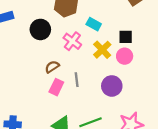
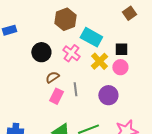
cyan rectangle: (94, 24) -> (91, 37), size x1.5
black circle: (40, 29) -> (41, 52), moved

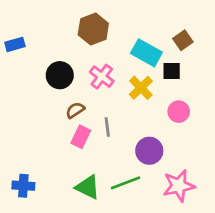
brown square: (129, 13) -> (183, 40), moved
cyan rectangle: (91, 37) -> (146, 53), moved
pink circle: (120, 67) -> (179, 112), moved
purple circle: (108, 95) -> (149, 151), moved

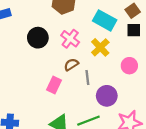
black square: (172, 71) -> (134, 30), moved
brown semicircle: (75, 110) -> (71, 65), moved
gray line: (107, 127) -> (87, 78), moved

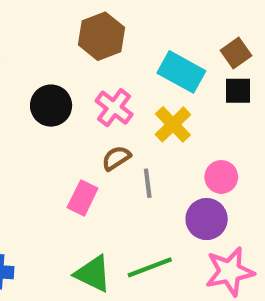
pink circle: (129, 66) -> (221, 177), moved
purple circle: (107, 96) -> (207, 219), moved

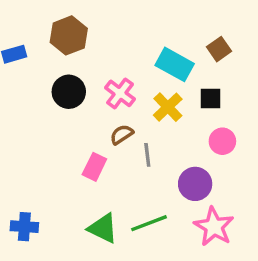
brown hexagon: (101, 36) -> (69, 35), moved
black square: (238, 91) -> (210, 99), moved
pink circle: (221, 177) -> (222, 141), moved
pink star: (230, 272) -> (214, 227), turned -30

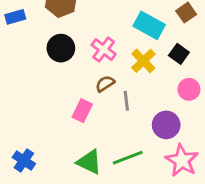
black square: (210, 99) -> (179, 54), turned 36
blue cross: (24, 227) -> (24, 160), turned 30

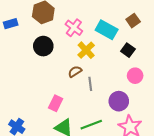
pink cross: (104, 50) -> (74, 28), moved
yellow cross: (143, 61) -> (86, 50), moved
pink rectangle: (82, 111) -> (56, 103), moved

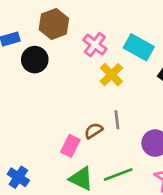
black circle: (43, 46) -> (35, 60), moved
brown semicircle: (75, 72) -> (94, 131), moved

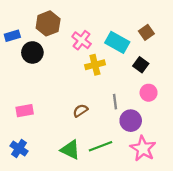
yellow cross: (111, 75) -> (95, 65), turned 30
gray line: (117, 120) -> (115, 102), moved
pink rectangle: (70, 146) -> (25, 111), moved, turned 54

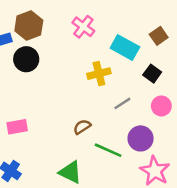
brown hexagon: (48, 23) -> (29, 25), moved
pink cross: (82, 40) -> (83, 27), moved
gray line: (115, 102) -> (122, 103), moved, turned 64
green line: (101, 146) -> (108, 150), moved, turned 45

